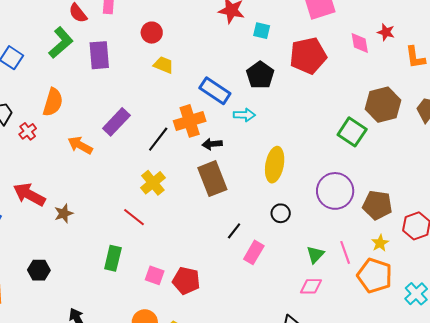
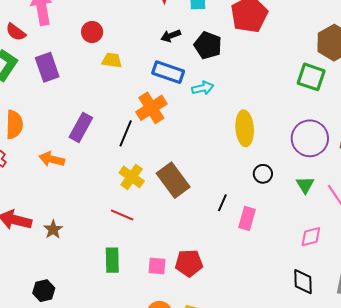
black arrow: (212, 144) -> (171, 36), moved
brown rectangle: (212, 179) -> (173, 180), moved
green triangle: (315, 255) -> (305, 185), moved

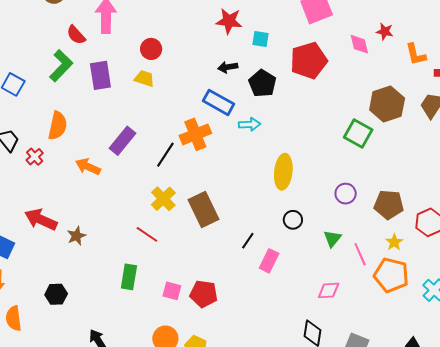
yellow trapezoid: (112, 60) -> (144, 78), moved
purple circle: (310, 138) -> (346, 194), size x0.6

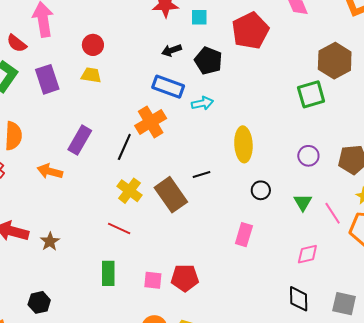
green square: (358, 133) -> (311, 94), turned -36
black line: (248, 241) -> (201, 174), moved, turned 48

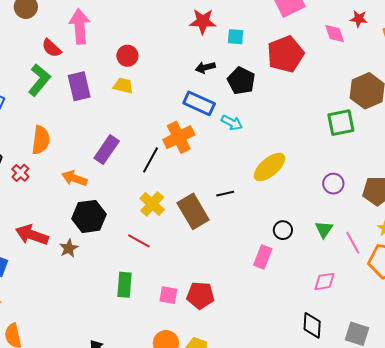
cyan arrow: (202, 103) -> (232, 123), turned 35
yellow ellipse: (243, 144) -> (269, 167), turned 48
black circle: (261, 190) -> (283, 230), moved
black hexagon: (39, 302) -> (89, 216), moved, size x1.5

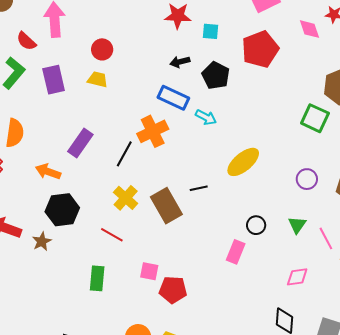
green square: (341, 123) -> (315, 118), turned 36
pink square: (168, 295) -> (149, 271), moved

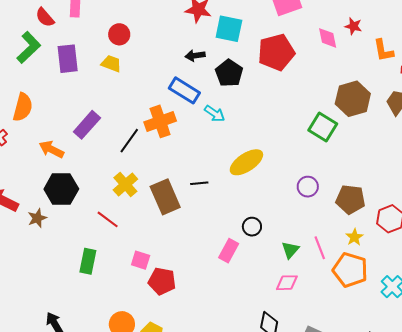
cyan square: (210, 31) -> (229, 29), size x1.6
green triangle: (297, 225) -> (290, 250), moved

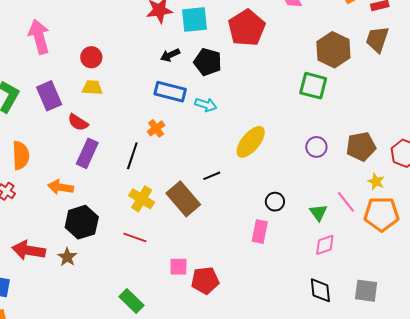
red semicircle: (45, 17) -> (78, 122), moved
orange cross: (160, 121) -> (156, 128), size x0.6
green rectangle: (88, 261) -> (131, 301), moved, turned -40

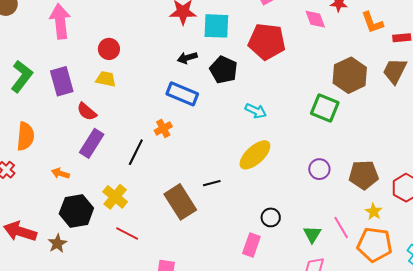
red pentagon: (247, 28) -> (267, 42), turned 30
cyan arrow: (206, 105) -> (256, 111), moved
orange arrow: (61, 187) -> (60, 173), size x0.7
yellow cross: (142, 199) -> (115, 197), moved

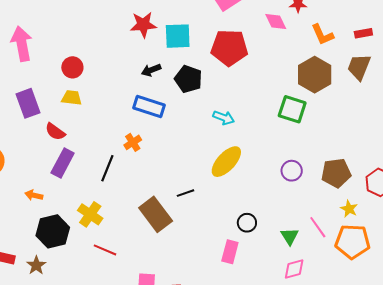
orange L-shape: (372, 23) -> (322, 35), moved

